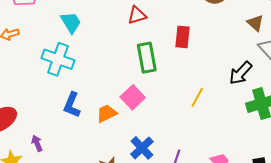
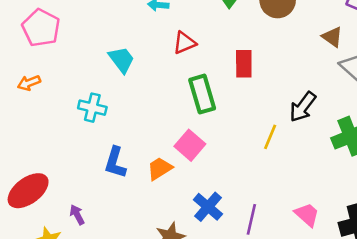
cyan trapezoid: (71, 22) -> (122, 60), moved
cyan cross: (58, 59) -> (92, 108), size x0.7
black arrow: (241, 73) -> (303, 107), moved

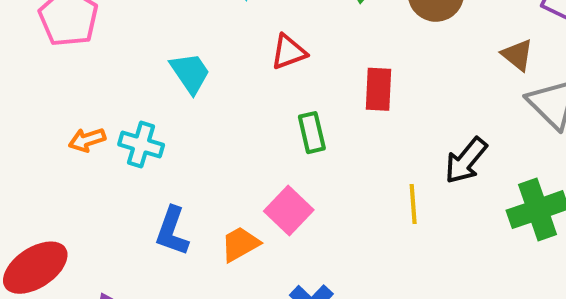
orange arrow: (29, 83) -> (87, 140), moved
green rectangle: (202, 94) -> (312, 133), size x0.7
yellow line: (270, 137) -> (413, 204), turned -30

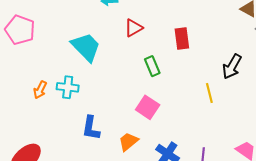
cyan trapezoid: (190, 73) -> (86, 47), size x1.4
orange arrow: (87, 140) -> (40, 90), turned -36
orange trapezoid: (240, 244) -> (128, 142), moved

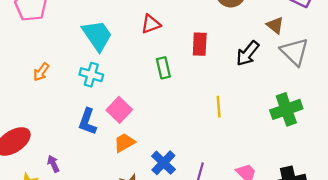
black arrow: (232, 67) -> (248, 53), moved
cyan cross: (68, 87) -> (91, 75), moved
pink square: (148, 107) -> (119, 110), moved

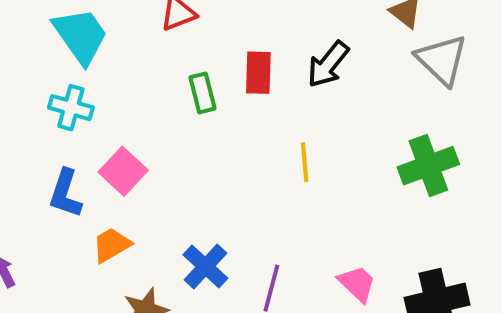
red rectangle: (200, 44) -> (258, 73), moved
black arrow: (248, 53) -> (328, 64), moved
orange trapezoid: (124, 143) -> (112, 245), moved

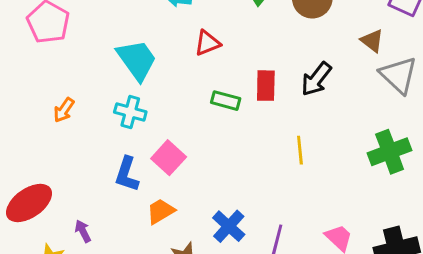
green rectangle: (203, 93) -> (226, 101), turned -60

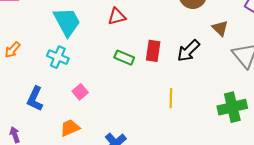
brown triangle: (372, 41) -> (220, 28), moved
pink square: (169, 158) -> (80, 92), size x0.7
blue L-shape: (127, 174) -> (35, 99), moved

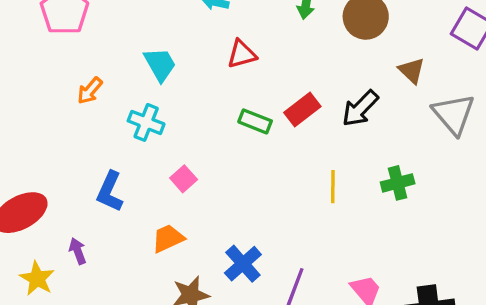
cyan trapezoid: (67, 22) -> (160, 64), size x0.7
orange arrow: (12, 50) -> (90, 91), moved
red rectangle: (153, 51) -> (302, 109), turned 45
green cross: (232, 107) -> (398, 183), moved, size x0.7

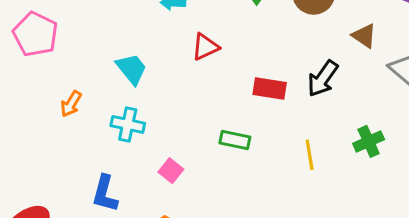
red rectangle: (302, 109) -> (270, 88), turned 56
green rectangle: (255, 121) -> (235, 140), moved

